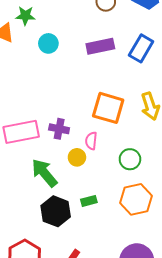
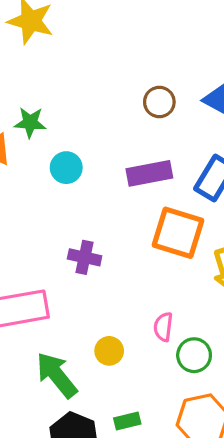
orange square: (108, 108) -> (178, 233), moved
purple cross: (59, 129) -> (85, 257), moved
pink semicircle: (91, 141) -> (163, 327), moved

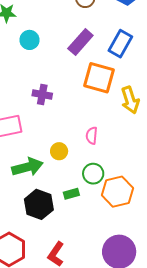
purple rectangle: (149, 173) -> (80, 42), turned -36
green circle: (194, 355) -> (93, 174), moved
green arrow: (57, 375) -> (27, 167), turned 116

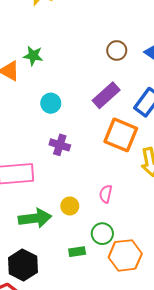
cyan circle: (29, 40) -> (51, 103), moved
black hexagon: (39, 204) -> (23, 265), moved

